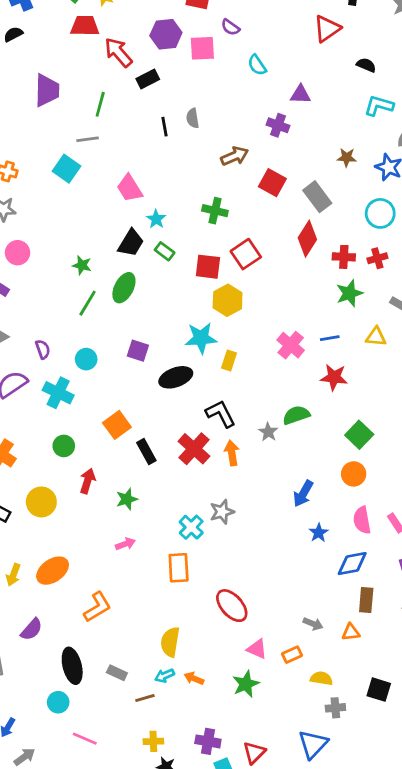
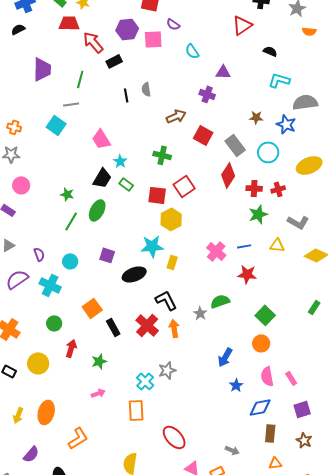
cyan circle: (380, 213) -> (268, 152), moved
orange ellipse: (53, 571) -> (46, 412), turned -40
orange triangle: (351, 632) -> (275, 463), moved

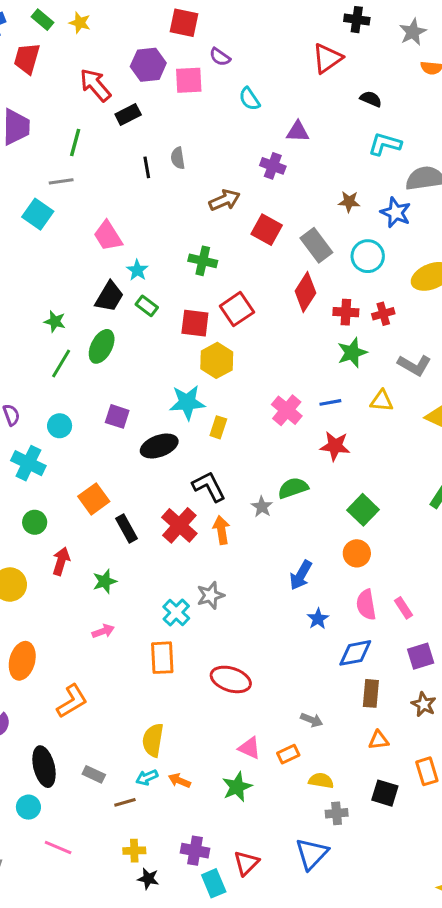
red trapezoid: (69, 23) -> (27, 58), moved, turned -75
red ellipse: (174, 437) -> (231, 679), moved, turned -30

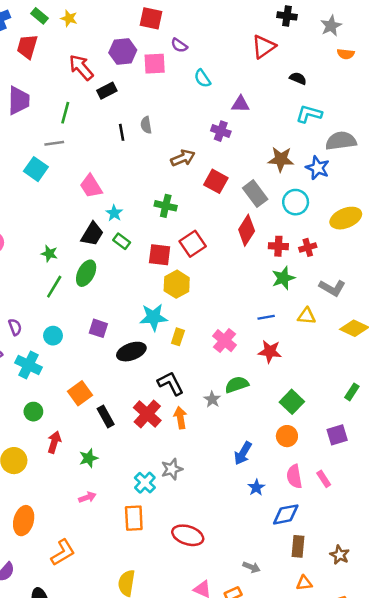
brown star: (349, 202) -> (281, 159), size x1.5
pink cross: (287, 410) -> (224, 341), moved
purple square: (421, 656) -> (337, 435), moved

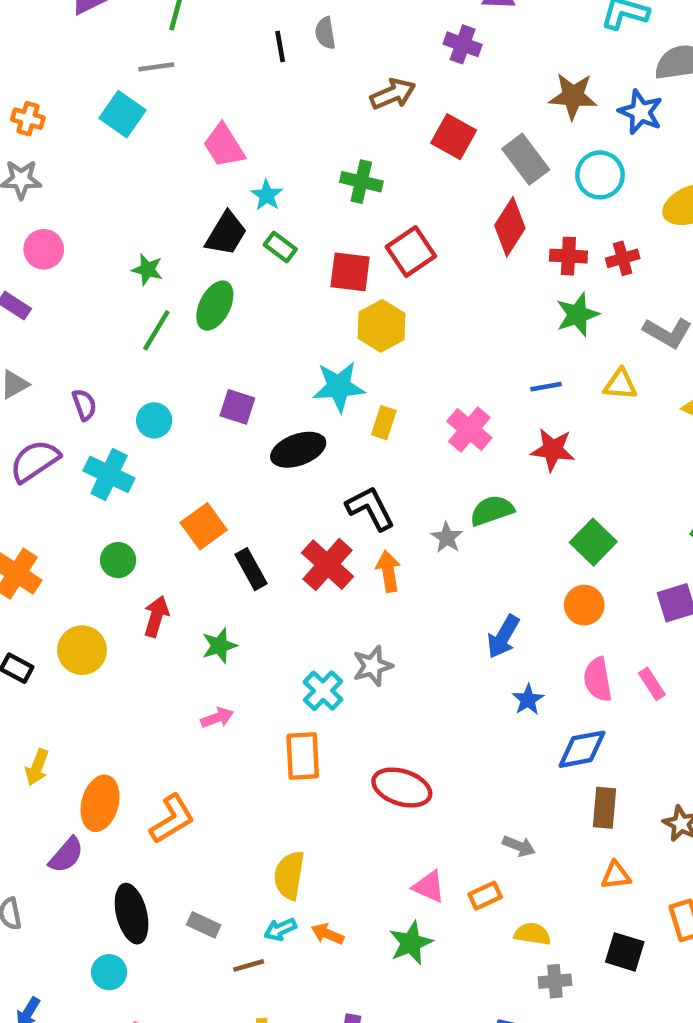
orange ellipse: (24, 521) -> (100, 803), moved

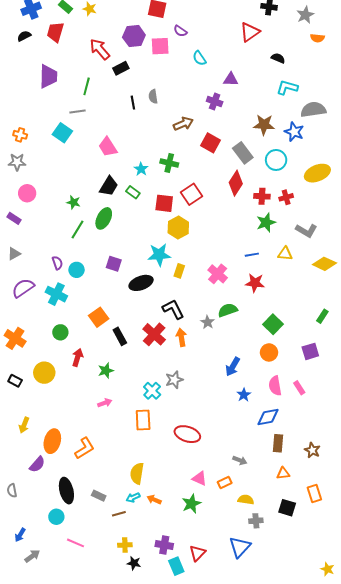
cyan star: (267, 195) -> (141, 169), moved
purple semicircle: (84, 405) -> (57, 263), moved

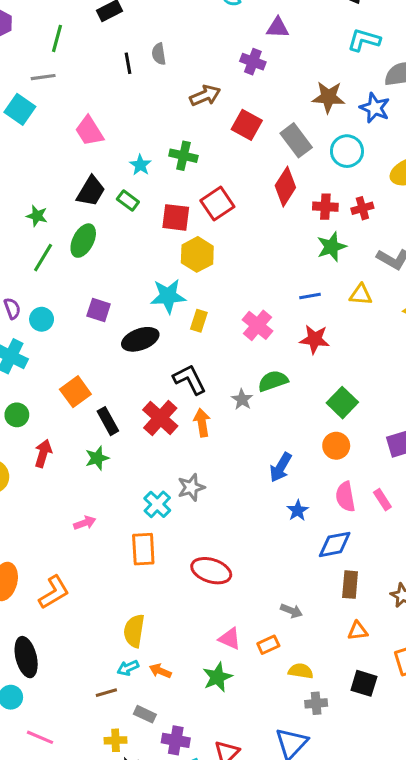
green star: (106, 371) -> (97, 458), moved
gray rectangle: (99, 496) -> (145, 714), moved

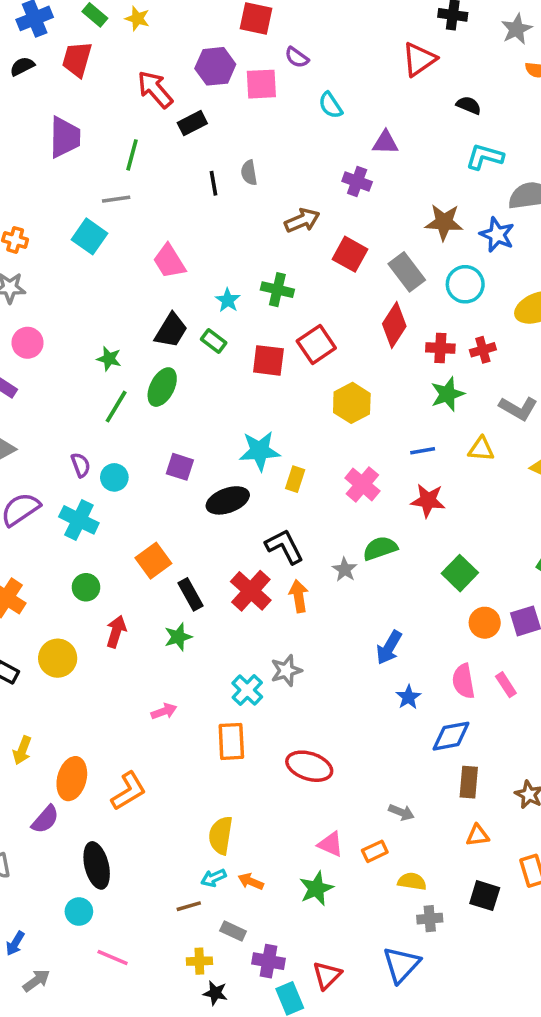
yellow hexagon: (197, 254) -> (352, 403), moved
orange circle: (336, 446) -> (485, 623), moved

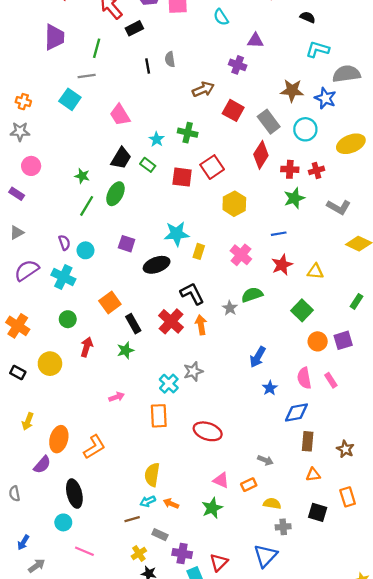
yellow triangle: (481, 449) -> (315, 271), moved
red star: (428, 500) -> (282, 265), turned -30
yellow cross: (199, 961) -> (139, 553), turned -32

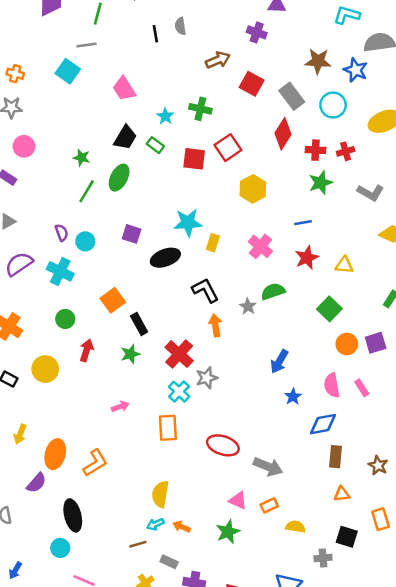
red cross: (171, 321) -> (179, 354), moved
gray arrow: (265, 460) -> (268, 467), moved, size x1.6
gray cross: (283, 527) -> (323, 558), moved

